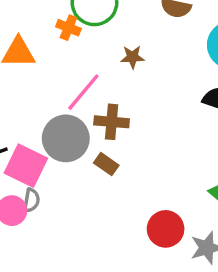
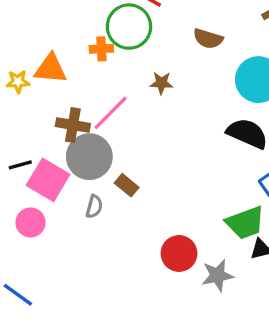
orange cross: (68, 28) -> (101, 49), turned -30
brown cross: (112, 122) -> (73, 125), moved
gray semicircle: (31, 200) -> (94, 207), moved

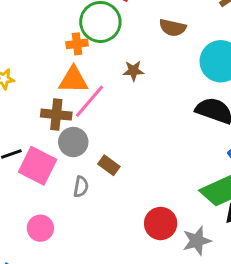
orange triangle: (51, 69) -> (73, 80), moved
gray circle: (89, 157) -> (73, 142), size x0.7
pink circle: (31, 222) -> (40, 228), moved

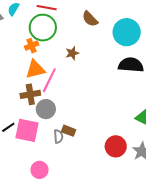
brown semicircle: (173, 28) -> (90, 19), turned 48
brown rectangle: (109, 165) -> (69, 131), moved

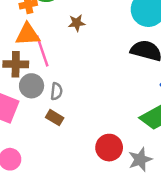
pink line: (49, 80) -> (42, 51), turned -55
gray semicircle: (58, 136) -> (56, 91), moved

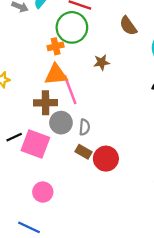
red circle: (109, 148) -> (106, 159), moved

